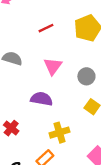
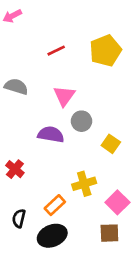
gray circle: (86, 76) -> (81, 121), moved
yellow cross: (59, 133) -> (84, 184), moved

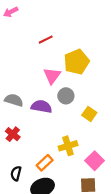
yellow pentagon: (105, 51) -> (77, 62), moved
gray semicircle: (16, 87) -> (14, 100), moved

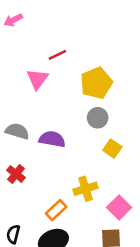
pink triangle: (52, 76) -> (37, 79), moved
gray circle: (66, 96) -> (98, 118), moved
black semicircle: (16, 173) -> (13, 234), moved

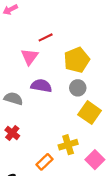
purple semicircle: (52, 139) -> (41, 86), moved
yellow square: (112, 149) -> (90, 113), size x1.5

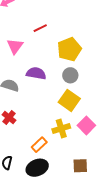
pink triangle: (29, 57) -> (15, 46), moved
yellow square: (90, 113) -> (69, 100), moved
pink square: (95, 160) -> (86, 125), moved

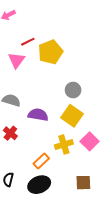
red line: (40, 28) -> (28, 42), moved
yellow pentagon: (69, 49) -> (50, 52), moved
purple semicircle: (36, 73) -> (38, 115), moved

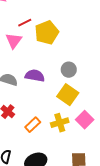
purple semicircle: (38, 115) -> (35, 76), moved
orange rectangle: (41, 161) -> (33, 125), moved

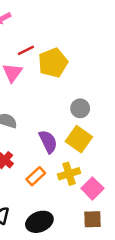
purple semicircle: (35, 76) -> (48, 142), moved, turned 54
pink square: (85, 120) -> (92, 188), moved

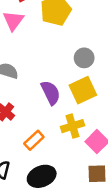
yellow square: (79, 139) -> (83, 90), turned 30
orange rectangle: (36, 176) -> (34, 140), moved

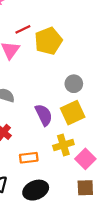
orange rectangle: (34, 140) -> (29, 158), turned 36

